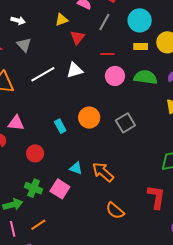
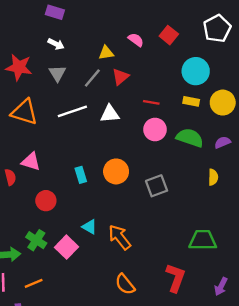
gray line: (104, 22) -> (92, 78), moved

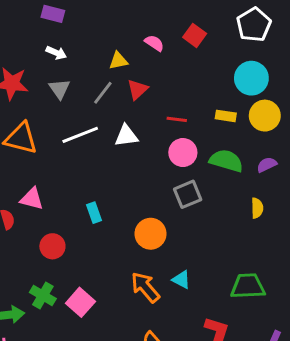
cyan circle: (196, 71) -> (251, 78), moved
orange circle: (116, 171) -> (151, 234), moved
gray square: (157, 186) -> (188, 194), moved
cyan triangle: (89, 227) -> (181, 280), moved

